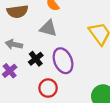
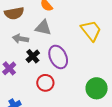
gray arrow: (14, 44) -> (20, 39), moved

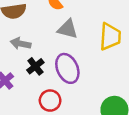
gray triangle: (43, 28) -> (68, 29), moved
yellow trapezoid: (91, 31) -> (110, 37), turned 40

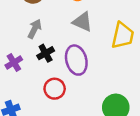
gray arrow: (21, 44) -> (35, 29), turned 96

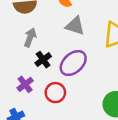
purple ellipse: (76, 60) -> (73, 63), turned 68
purple cross: (14, 62) -> (25, 84), moved

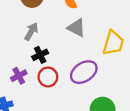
purple ellipse: (73, 63) -> (84, 72), moved
red circle: (55, 93) -> (48, 77), moved

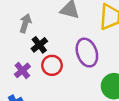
purple ellipse: (84, 72) -> (87, 53), turned -64

